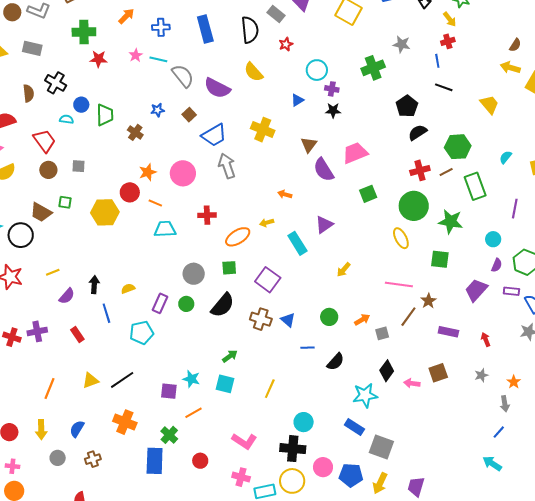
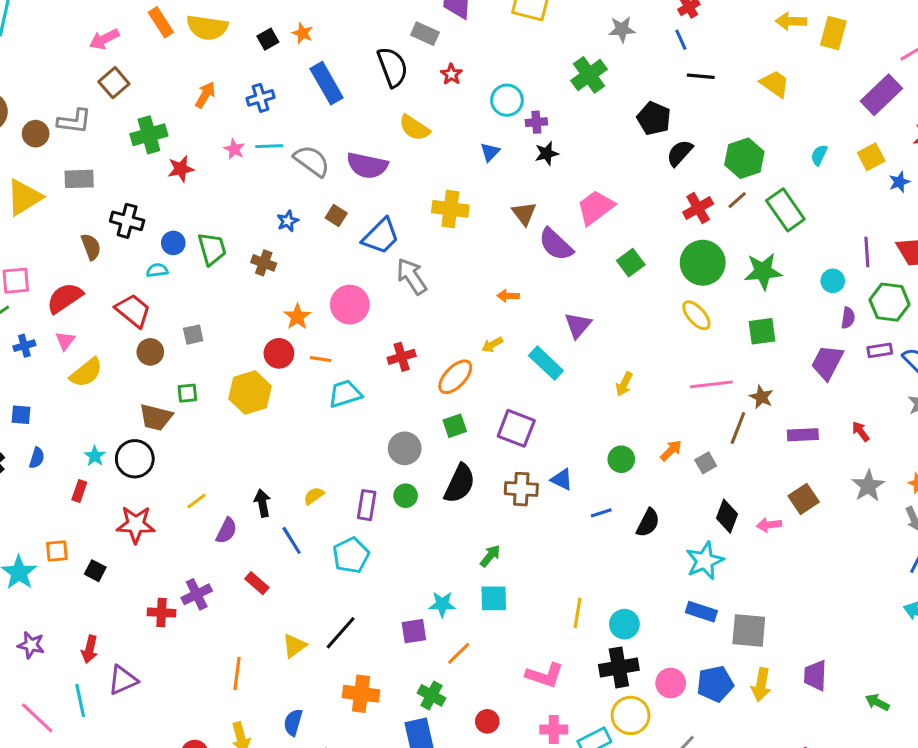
purple line: (515, 209) -> (867, 252), moved
gray star: (481, 375) -> (868, 486), size x1.5
yellow line: (270, 389) -> (578, 613), moved

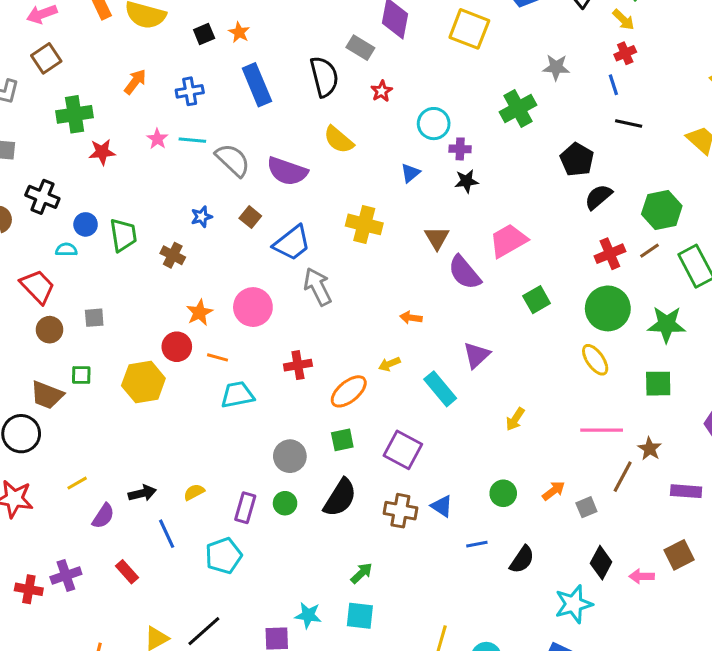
black arrow: (262, 503) -> (142, 493), turned 80

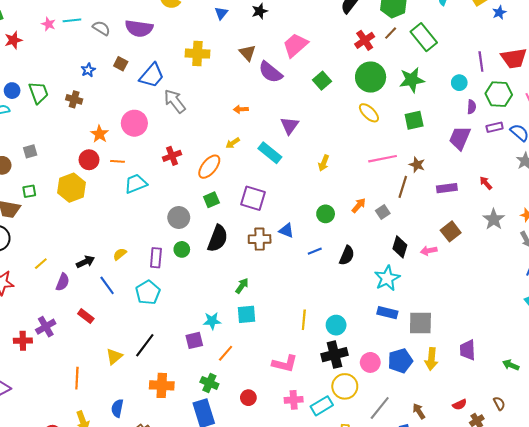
gray semicircle: (233, 160) -> (101, 28), size x0.7

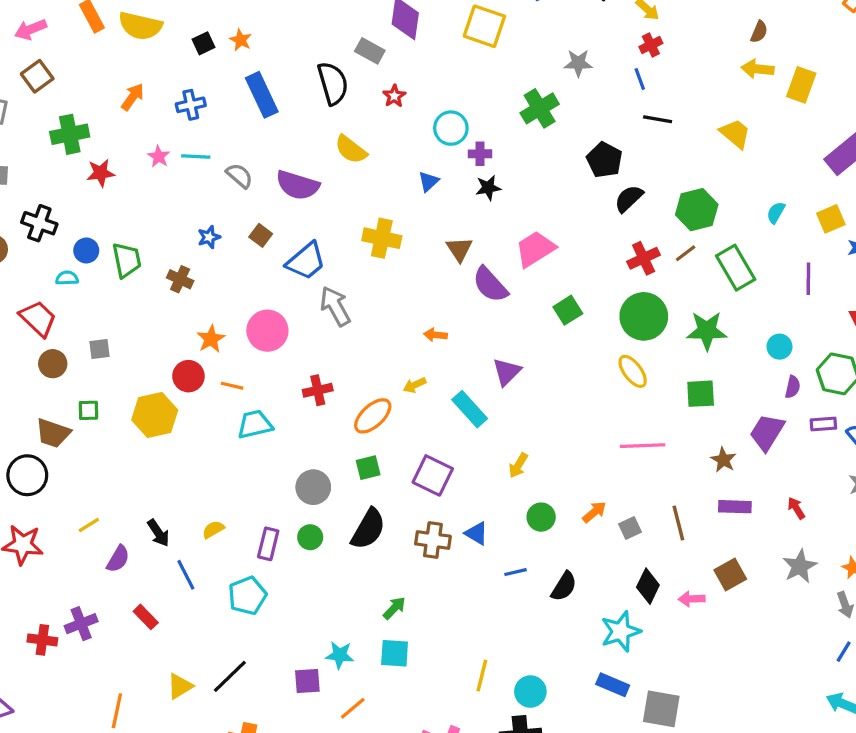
purple line: (481, 61) -> (808, 279), moved
yellow arrow: (324, 163) -> (518, 465), moved
brown star: (417, 165) -> (723, 460), moved
brown line: (403, 187) -> (678, 523), moved, turned -40
black arrow: (85, 262) -> (158, 533), turned 72

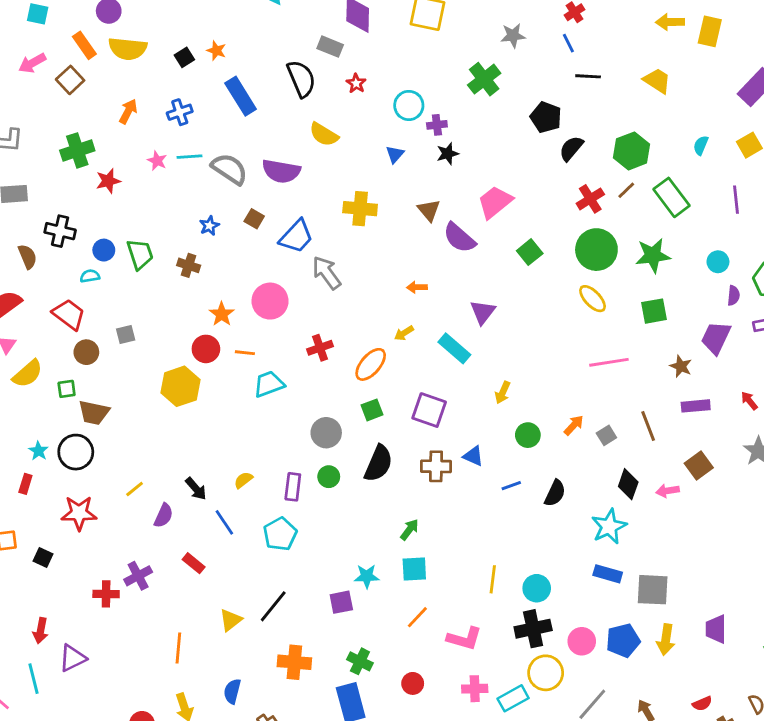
brown square: (37, 76) -> (70, 80), moved
gray semicircle: (239, 176) -> (230, 169), size x1.5
green square: (88, 410) -> (67, 389), moved
orange line: (353, 708) -> (417, 617), moved

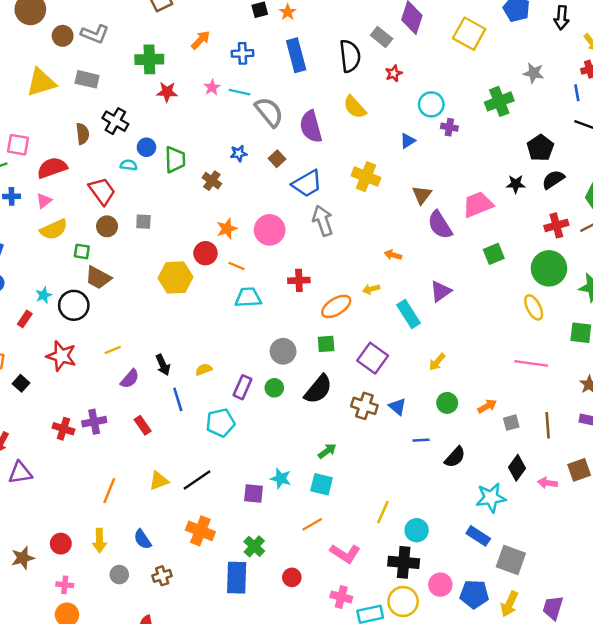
black star: (448, 154) -> (516, 184), moved
purple semicircle: (281, 171) -> (311, 127), turned 48
blue semicircle: (232, 691) -> (143, 539), turned -65

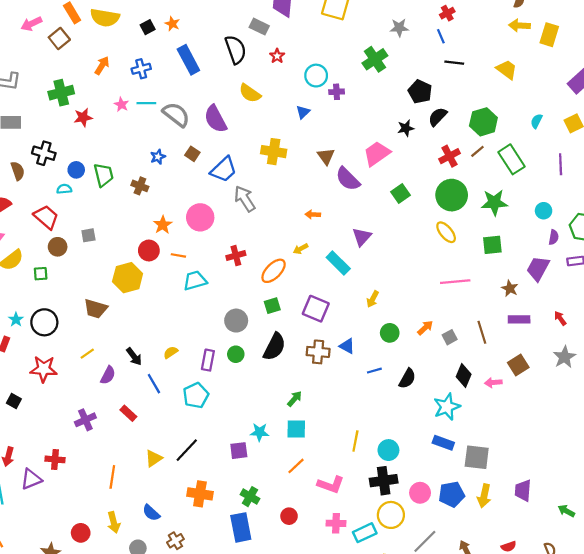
brown trapezoid: (98, 278) -> (96, 309), moved
red cross: (63, 429) -> (55, 459), moved

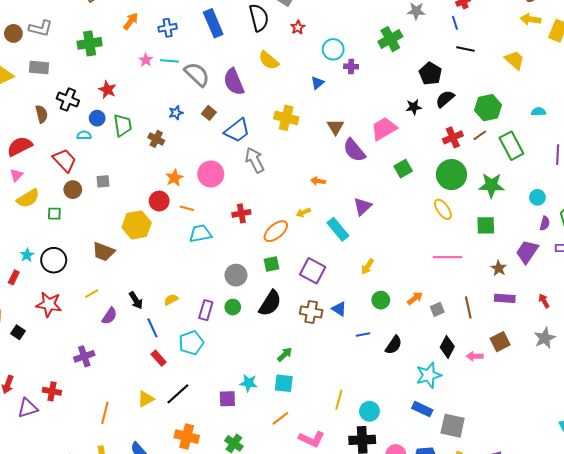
red star: (83, 117) -> (107, 90), moved, turned 30
cyan semicircle: (537, 121) -> (539, 112), turned 56
red rectangle: (128, 413) -> (159, 358), moved

